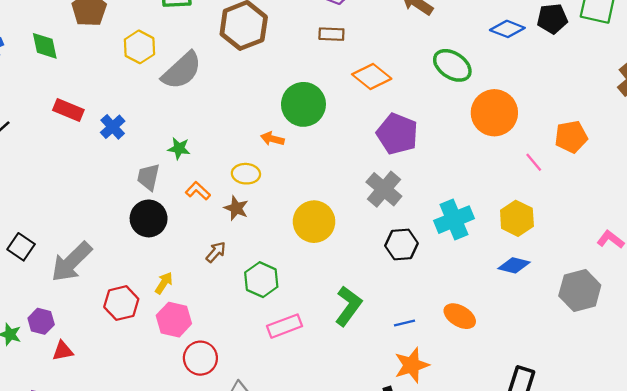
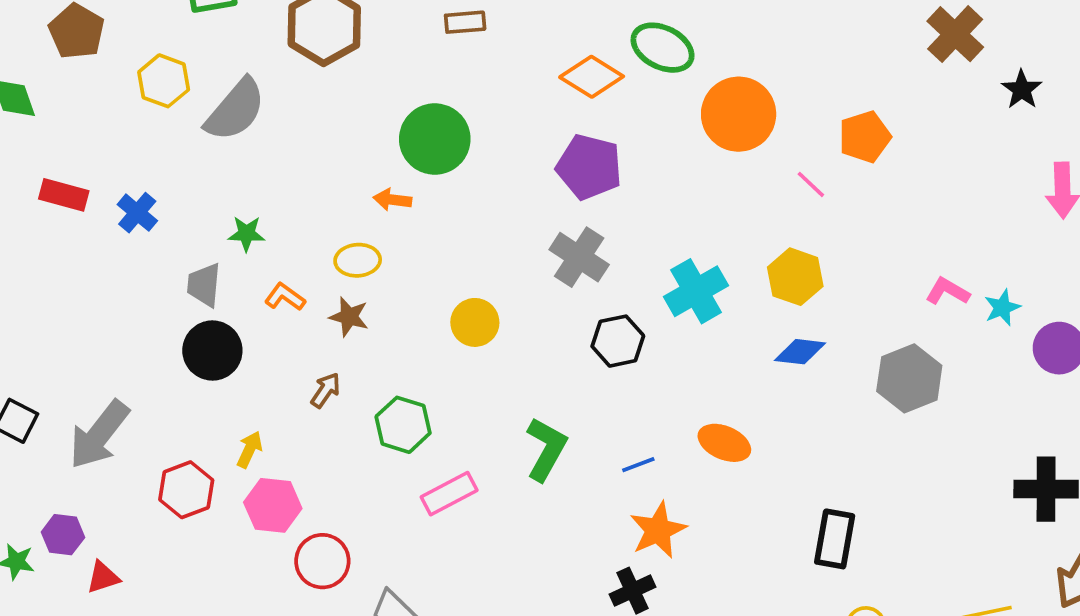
orange diamond: (372, 77) -> (592, 77), moved
yellow circle: (314, 222) -> (475, 322), size x0.7

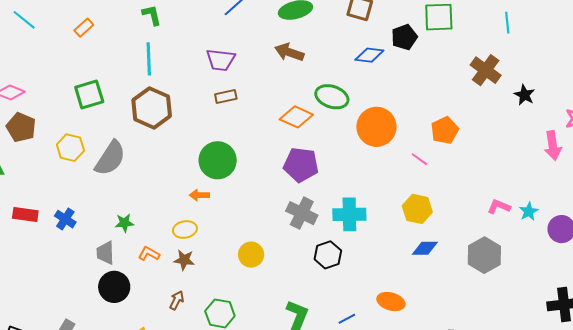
cyan cross: (696, 291) -> (349, 214), moved, turned 36

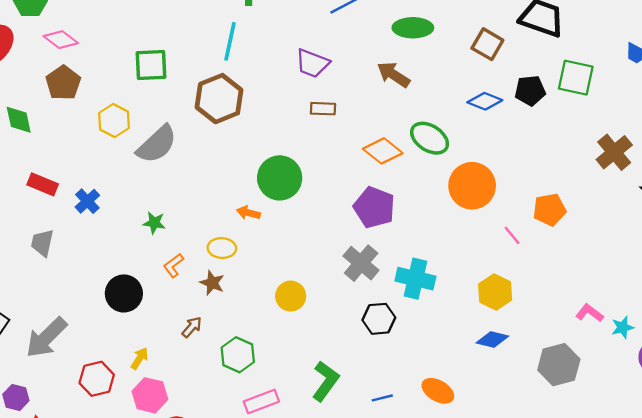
brown rectangle: (226, 97) -> (323, 109), moved
gray trapezoid: (105, 253) -> (42, 243), moved
orange L-shape: (149, 254) -> (173, 265), turned -80

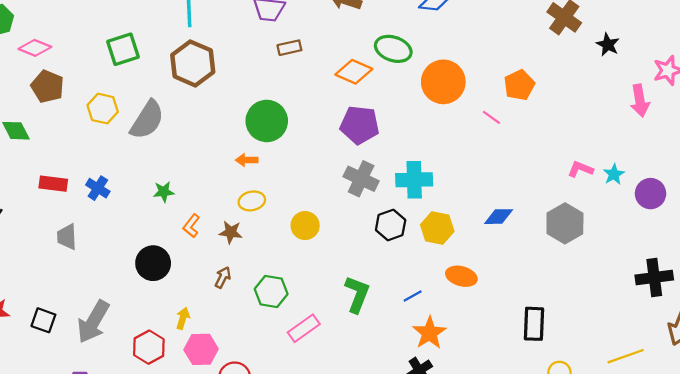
yellow ellipse: (222, 248) -> (252, 201), moved
yellow hexagon: (495, 292) -> (437, 228), moved

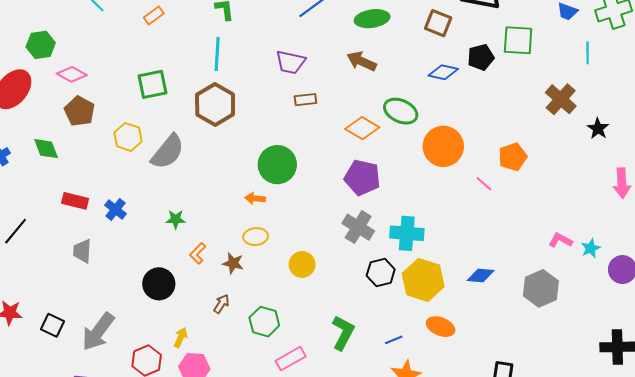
yellow hexagon: (437, 228) -> (423, 280), size x1.4

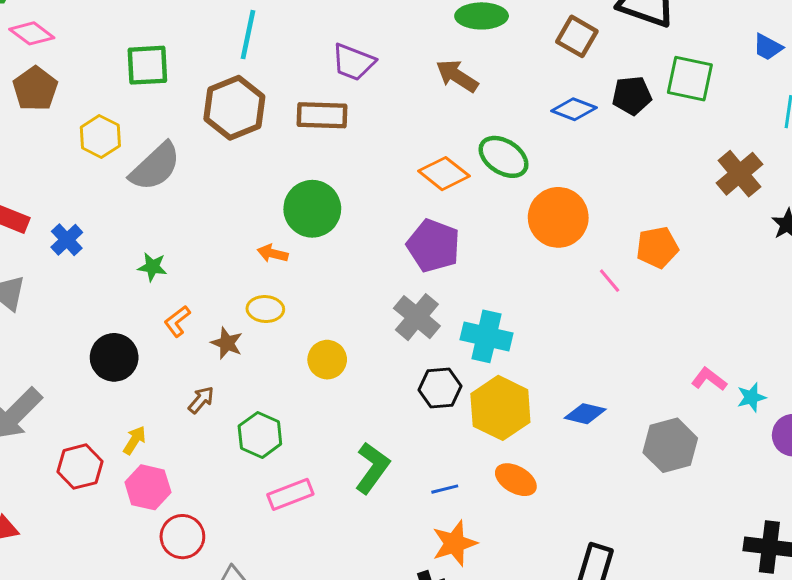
brown rectangle: (305, 100) -> (322, 115), moved, size x1.5

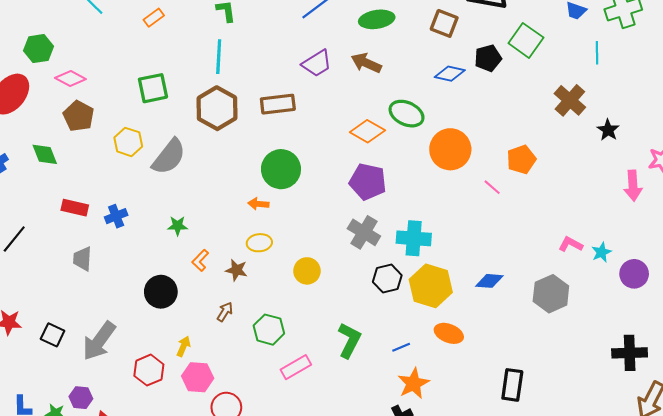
purple trapezoid: (353, 62) -> (317, 63), moved, turned -44
green square: (690, 79) -> (526, 40), turned 32
blue cross: (67, 240) -> (116, 216), turned 30

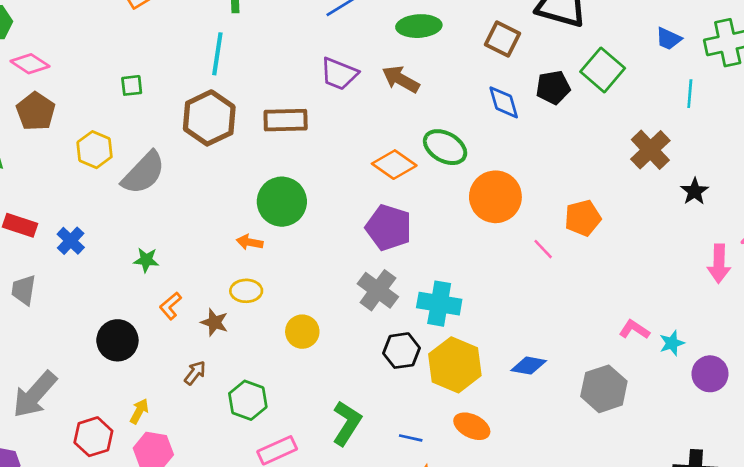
purple trapezoid: (317, 63) -> (339, 74), turned 48
blue diamond: (450, 74) -> (504, 102), turned 56
green square: (153, 88) -> (132, 85), size x0.6
blue cross: (116, 216) -> (71, 241), turned -30
blue line: (401, 347) -> (411, 438), turned 30

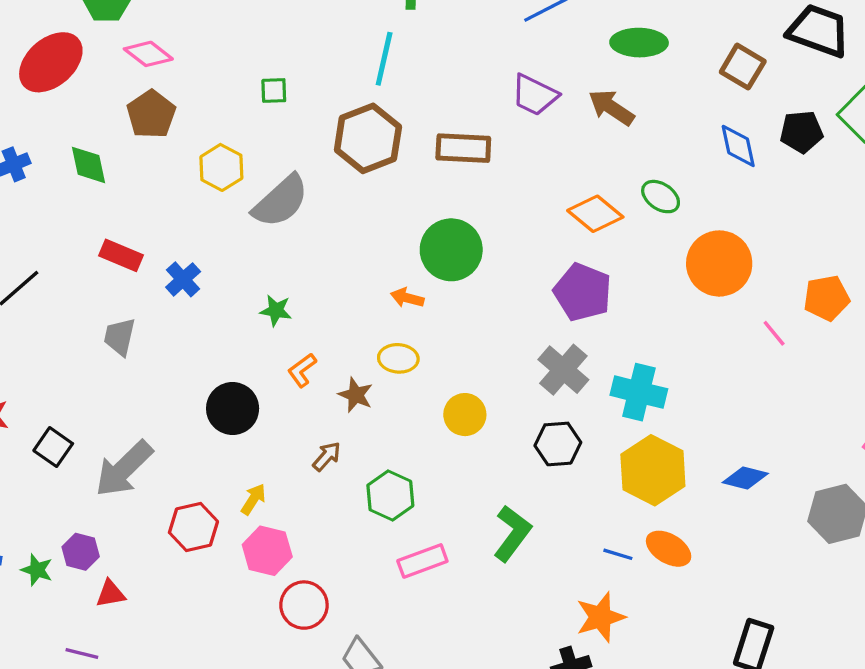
green ellipse: (445, 147) -> (661, 197), size x0.7
black hexagon: (402, 351) -> (558, 444), moved
blue line: (411, 438) -> (618, 554), moved

